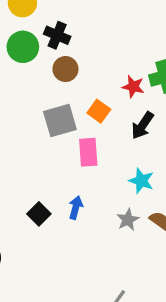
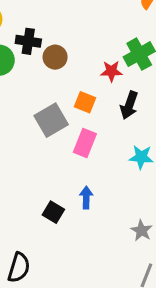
brown circle: (65, 69) -> (55, 57), moved
pink rectangle: (88, 152) -> (85, 143), turned 40
gray star: (128, 220) -> (141, 231), moved

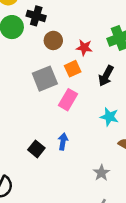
brown circle: (55, 57) -> (53, 40), moved
red star: (111, 71) -> (84, 48), moved
orange square: (85, 102) -> (73, 69), turned 35

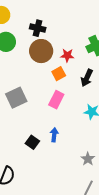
black cross: (36, 16) -> (38, 28), moved
brown circle: (53, 40) -> (41, 51), size x1.5
gray square: (45, 79) -> (16, 98), moved

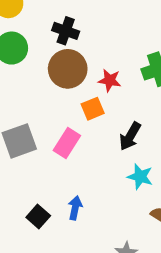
black arrow: (87, 78) -> (130, 136), moved
pink rectangle: (56, 100) -> (67, 143), moved

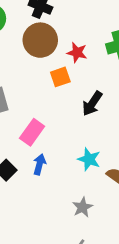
pink rectangle: (67, 143) -> (32, 132), moved
cyan star: (140, 177) -> (89, 159), moved

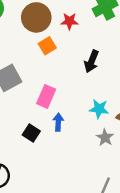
orange square: (60, 77) -> (47, 46), moved
gray star: (82, 207) -> (105, 138), moved

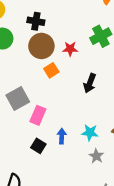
pink rectangle: (46, 96) -> (38, 115), moved
cyan star: (99, 109) -> (90, 133), moved
gray star: (105, 138) -> (96, 156), moved

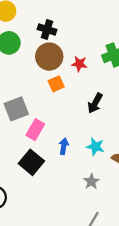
cyan star: (90, 133) -> (95, 147), moved
blue arrow: (62, 136) -> (64, 146), moved
black square: (38, 146) -> (31, 162), size x1.5

